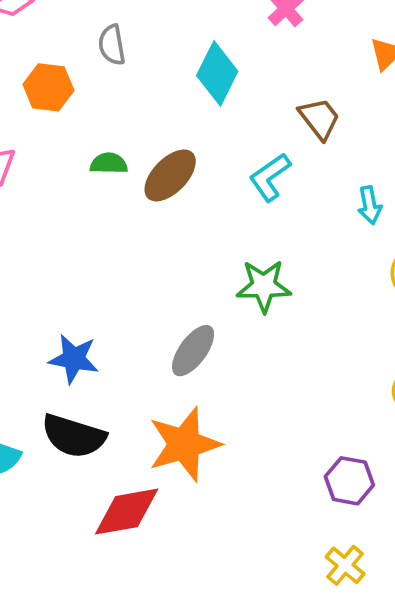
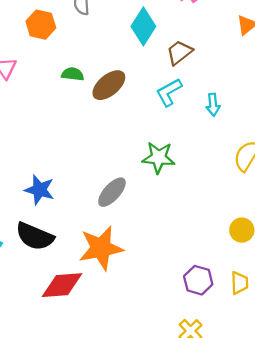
brown trapezoid: (319, 119) -> (179, 52), moved, turned -96
cyan arrow: (370, 205) -> (213, 105), moved

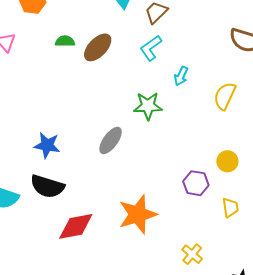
cyan arrow: (213, 105) -> (181, 76), moved, turned 36
orange star: (101, 248) -> (138, 214), moved
purple hexagon: (198, 280) -> (196, 183), moved

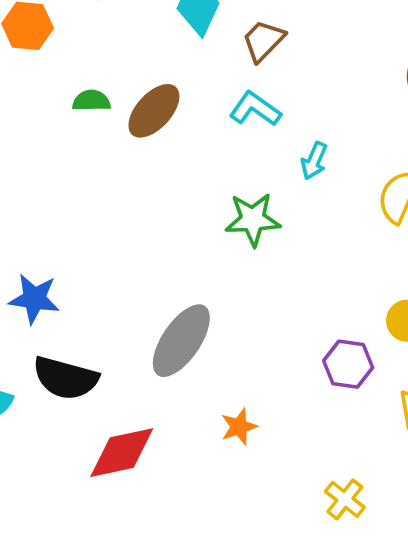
cyan L-shape: (151, 48) -> (255, 109), turned 72
gray ellipse: (111, 140) -> (181, 341), moved, size x1.4
blue star: (47, 145) -> (34, 299), moved
orange star: (138, 214) -> (239, 427), size x0.5

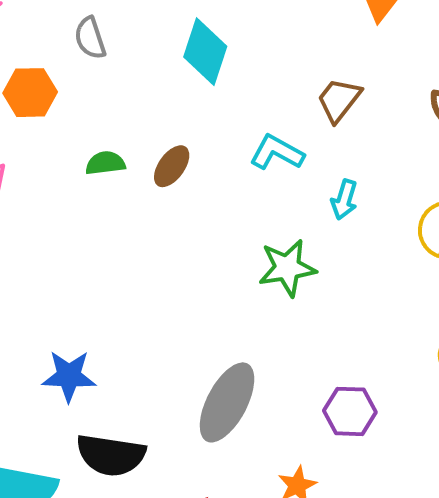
brown trapezoid: (263, 41) -> (339, 100), moved
brown ellipse: (154, 111) -> (172, 166), size x0.7
purple hexagon: (348, 364) -> (350, 411), moved

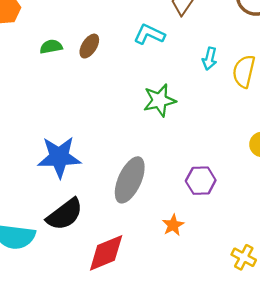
cyan arrow: (344, 200) -> (210, 59), moved
blue star: (69, 376) -> (59, 157), moved, size x1.4
black semicircle: (111, 455) -> (65, 214), turned -42

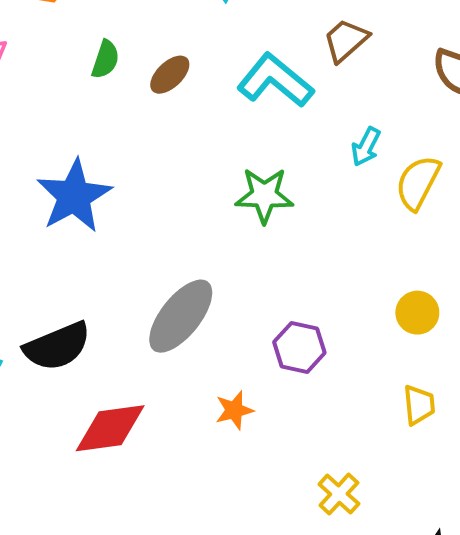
cyan L-shape: (149, 34) -> (275, 80), size x1.4
green semicircle: (51, 47) -> (105, 59), turned 105
blue star: (59, 157) -> (74, 196), moved, turned 30

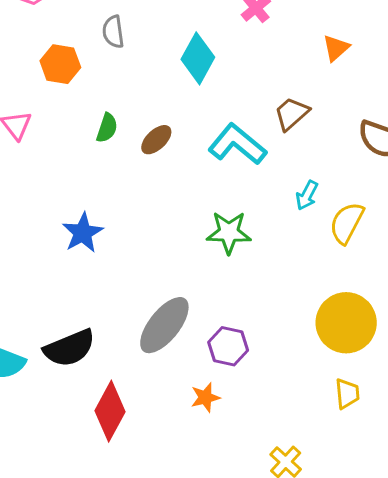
blue star: (74, 196) -> (83, 233), size x0.7
yellow circle: (417, 313) -> (346, 323), size x1.8
purple hexagon: (299, 347) -> (228, 346), moved
red diamond: (110, 428) -> (110, 411), turned -54

